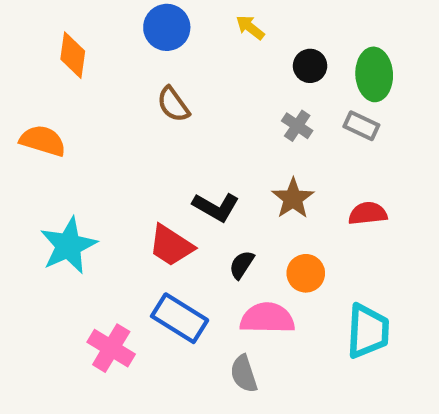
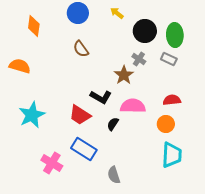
black circle: (310, 66) -> (145, 31), size x1.5
brown star: (293, 198) -> (124, 75), moved
orange circle: (306, 273) -> (166, 124), moved
pink semicircle: (267, 318) -> (133, 106), moved

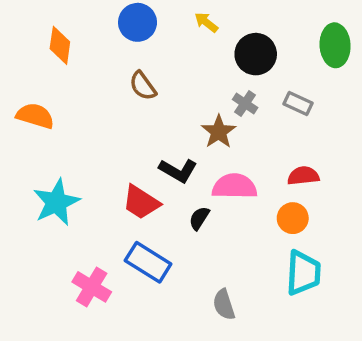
green ellipse: (175, 35) -> (335, 45), moved
gray semicircle: (114, 175) -> (224, 305), moved

